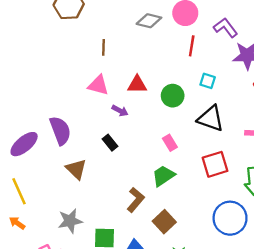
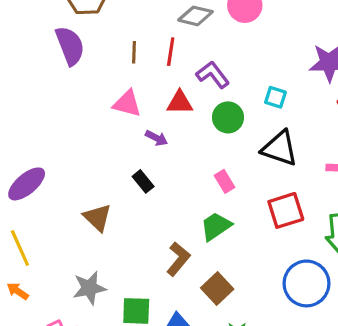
purple L-shape: (226, 28) -> (213, 75), moved
red line: (192, 46) -> (171, 52), moved
purple semicircle: (60, 131) -> (70, 46), moved

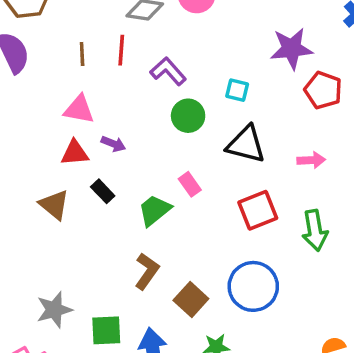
red triangle: (180, 102) -> (75, 153), moved
brown triangle: (98, 218) -> (54, 205), moved
green trapezoid: (216, 226) -> (154, 210), moved
blue circle: (306, 283) -> (253, 286), moved

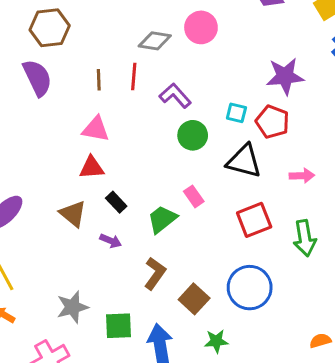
red pentagon: (323, 90) -> (272, 122), moved
purple arrow: (113, 144) -> (111, 241), moved

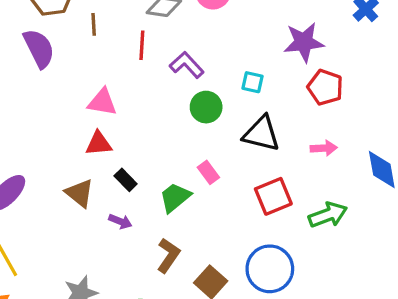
brown line: (99, 80) -> (94, 24), moved
red pentagon: (272, 122) -> (325, 87), moved
green arrow: (305, 238) -> (328, 215), turned -100

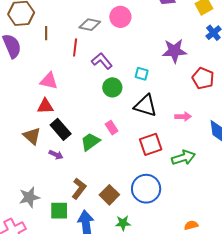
red pentagon: (325, 87) -> (203, 78), moved
black rectangle: (126, 180) -> (61, 129), size x1.5
brown L-shape: (168, 255) -> (79, 188), moved

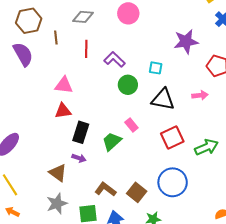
gray diamond: (90, 25) -> (83, 17), moved
pink arrow: (183, 117) -> (200, 95), moved
black rectangle: (61, 129) -> (81, 132), turned 65
brown triangle: (32, 136) -> (58, 173), moved
brown L-shape: (79, 188) -> (105, 189), turned -85

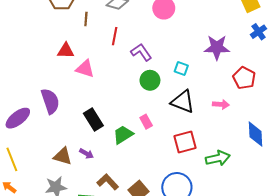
purple semicircle: (23, 54) -> (50, 101), moved
red triangle: (63, 111) -> (66, 51), moved
black rectangle: (81, 132) -> (93, 120), turned -60
purple arrow: (79, 158) -> (86, 154), moved
brown triangle: (58, 173) -> (63, 156), turned -30

